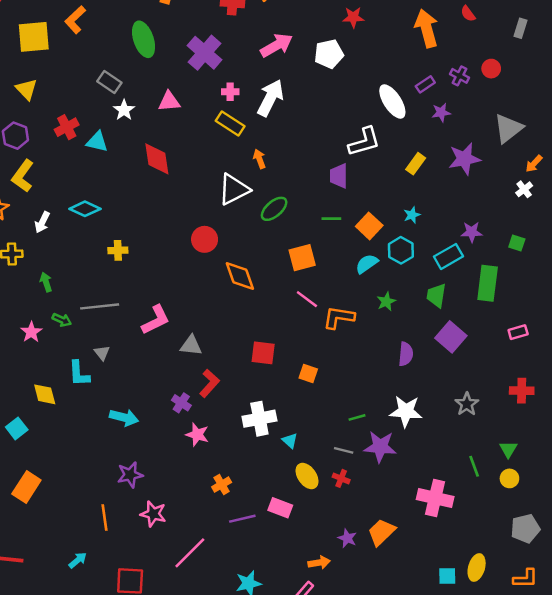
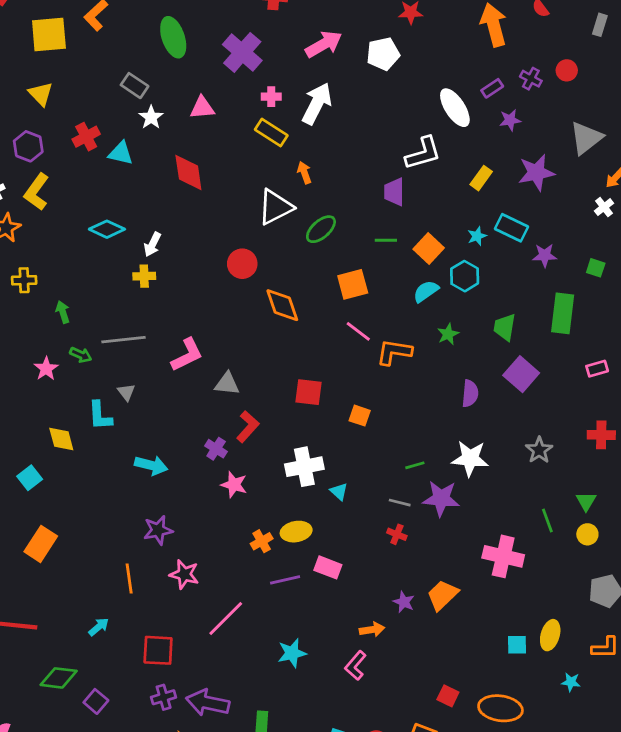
white arrow: (42, 222) -> (152, 244), moved
cyan rectangle: (448, 256) -> (512, 228), moved, turned 56
yellow ellipse: (307, 476) -> (296, 532), moved, turned -65

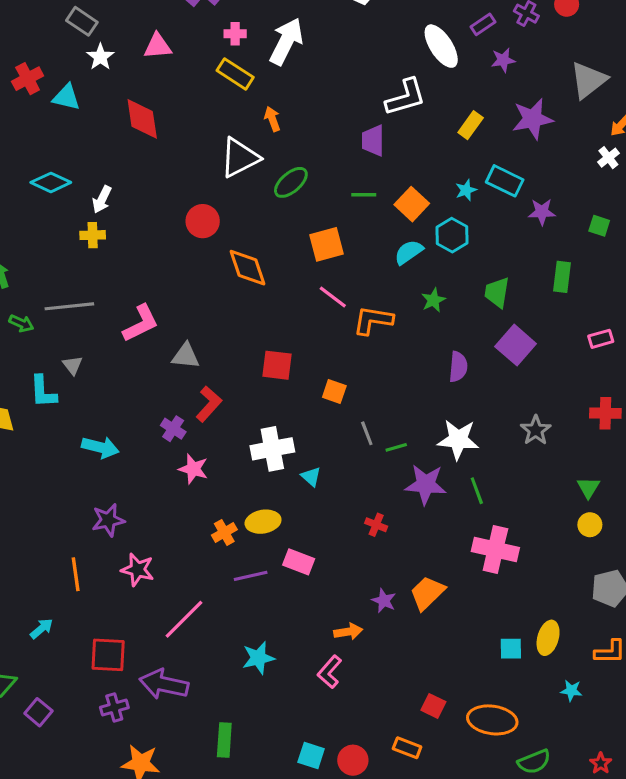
green rectangle: (563, 313) -> (562, 277), size x0.7
gray line: (400, 503) -> (367, 433), moved, turned 55
green line: (547, 521) -> (477, 491), moved
purple arrow: (208, 703) -> (164, 684), moved

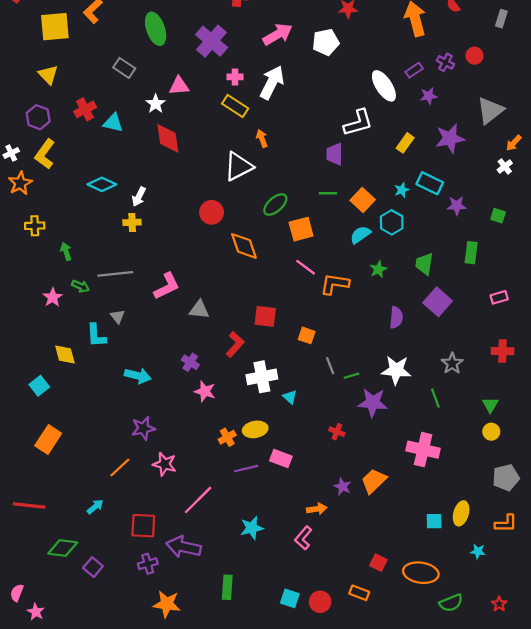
white star: (100, 57) -> (156, 104), moved
green ellipse: (291, 182) -> (275, 204), moved
red L-shape: (209, 404) -> (235, 344), moved
green line: (477, 491) -> (435, 398), moved
orange line: (76, 574) -> (120, 467), turned 55

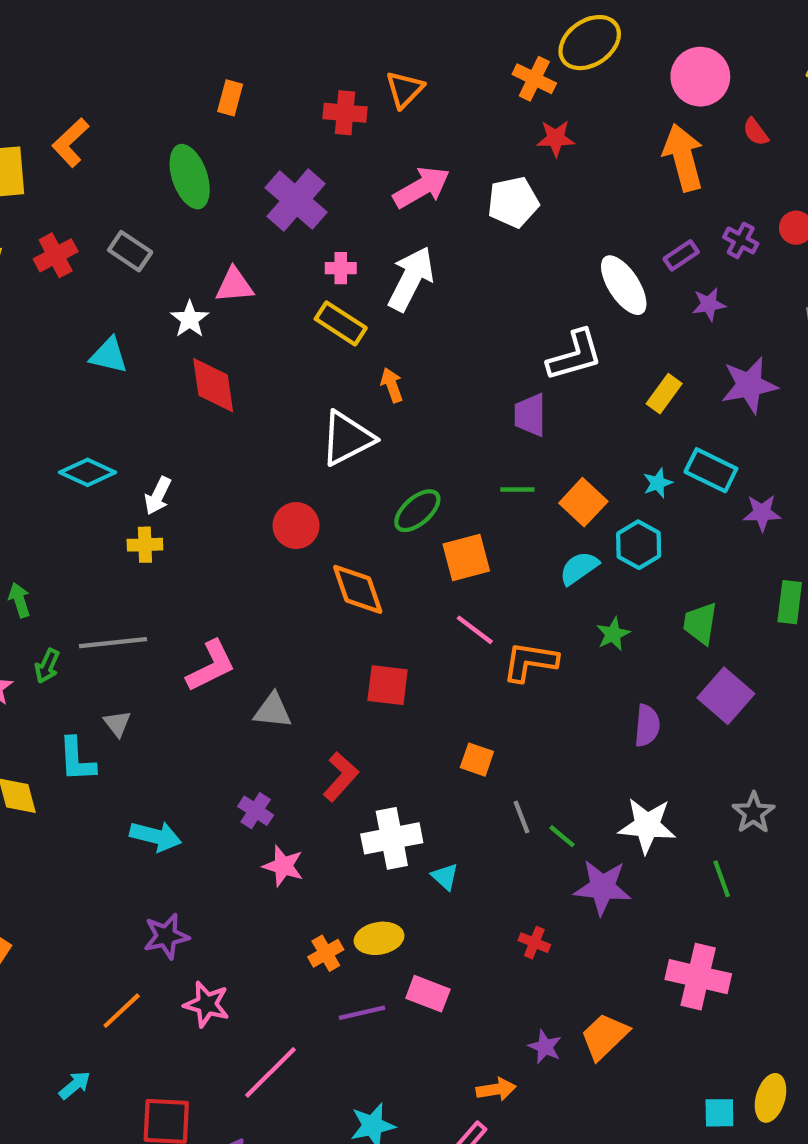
red cross: (85, 109) -> (56, 255), moved
green arrow: (81, 286) -> (47, 666), turned 90
red square: (265, 316) -> (388, 685), moved
green line: (351, 376) -> (562, 836), turned 56

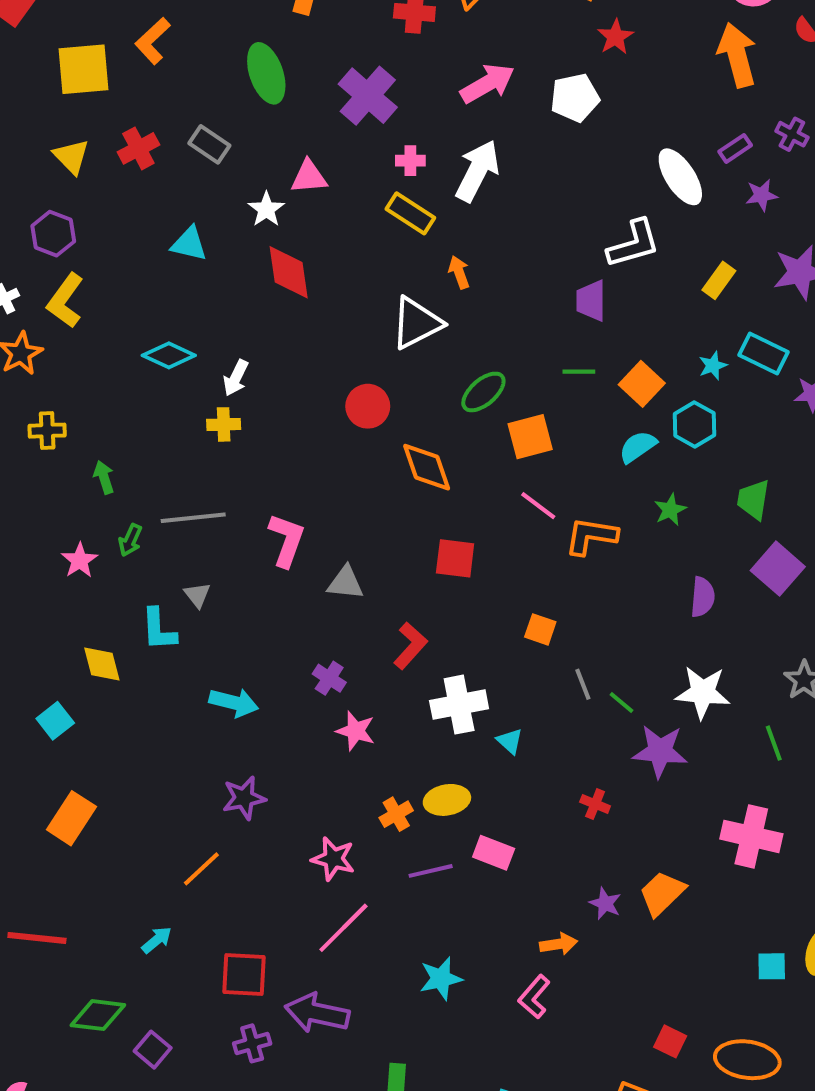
red star: (556, 138) -> (615, 37), turned -30
pink L-shape: (211, 666) -> (287, 540), turned -44
pink star: (207, 1004) -> (333, 859), moved

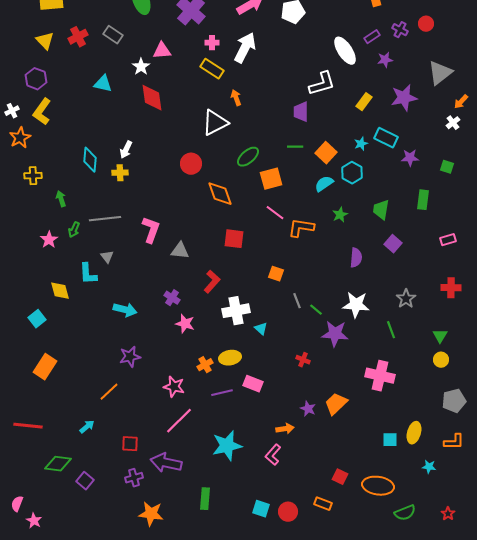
cyan diamond: (169, 355) -> (90, 160), moved, turned 70
purple square: (778, 569) -> (393, 244), size x0.7
red square: (244, 974) -> (130, 444), size x0.7
cyan star: (441, 979) -> (227, 446), size x1.4

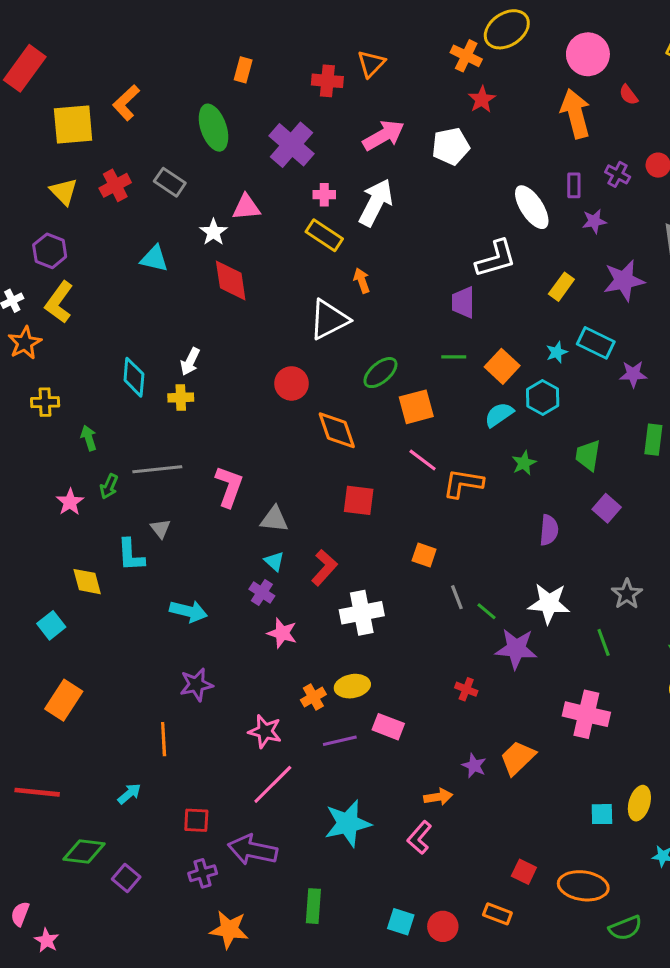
purple rectangle: (372, 37) -> (574, 185), turned -56
cyan triangle: (261, 329) -> (274, 561), moved
orange line: (109, 392) -> (164, 739), turned -50

